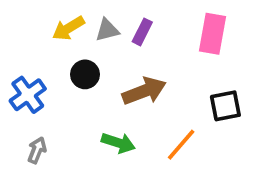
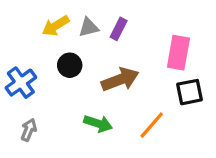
pink rectangle: (212, 34) -> (178, 53), moved

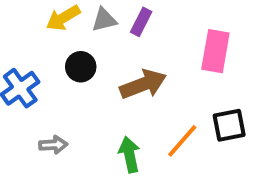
black square: (189, 92) -> (229, 125), moved
green arrow: (98, 124) -> (130, 155), moved, turned -120
gray arrow: (29, 130) -> (53, 145), moved, turned 65

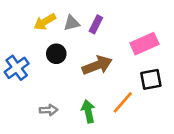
pink rectangle: (215, 51) -> (144, 44), turned 56
black square: (229, 125) -> (151, 79), moved
gray arrow: (53, 145) -> (49, 110), moved

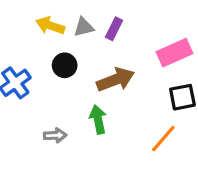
yellow arrow: (45, 22) -> (50, 26), turned 50
orange line: (123, 102) -> (163, 139), moved
green arrow: (88, 111) -> (98, 119), moved

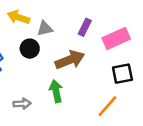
gray triangle: (84, 27) -> (45, 29), moved
purple rectangle: (114, 29) -> (85, 27), moved

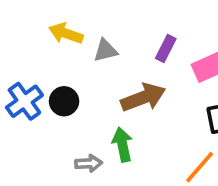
black circle: (30, 49) -> (64, 101), moved
gray arrow: (22, 104) -> (89, 163), moved

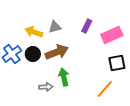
yellow arrow: (66, 33) -> (34, 32), moved
brown arrow: (143, 97) -> (57, 52), moved

